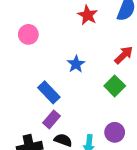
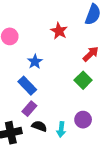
red star: (88, 15) -> (59, 31), moved
blue star: (76, 64) -> (35, 62), moved

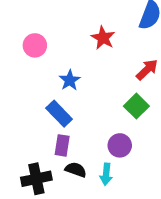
purple rectangle: (29, 109) -> (62, 145), turned -32
purple circle: (83, 120) -> (120, 145), moved

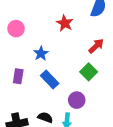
blue rectangle: (59, 114) -> (50, 80), moved
purple rectangle: (62, 145) -> (18, 76), moved

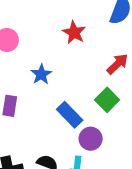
blue rectangle: (50, 80) -> (70, 115), moved

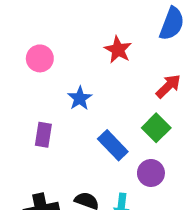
purple circle: (91, 139) -> (151, 173), moved

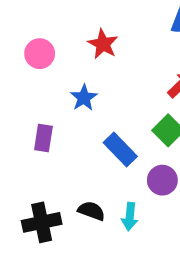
red star: (118, 50) -> (103, 44), moved

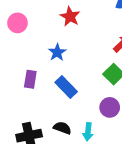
pink circle: (40, 54) -> (17, 23), moved
blue rectangle: (120, 149) -> (66, 87), moved

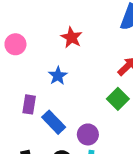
blue rectangle: (66, 87) -> (54, 122), moved
purple circle: (110, 107) -> (88, 134), moved

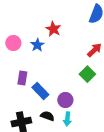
pink circle: (15, 44) -> (13, 43), moved
blue star: (58, 76) -> (37, 45), moved

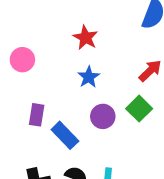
blue star: (37, 45) -> (89, 77), moved
purple circle: (65, 100) -> (103, 116), moved

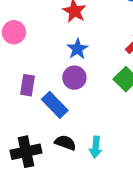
purple circle: (103, 116) -> (74, 78), moved

